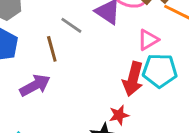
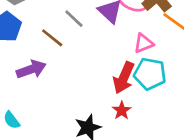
brown line: (52, 49) -> (52, 38), turned -45
red star: (119, 115) -> (122, 110), moved, turned -30

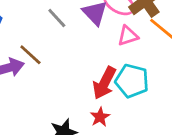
brown line: (52, 38) -> (30, 55), moved
pink triangle: (144, 43) -> (128, 36), moved

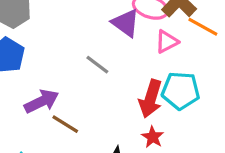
gray line: (57, 18) -> (97, 65), moved
brown line: (30, 55) -> (65, 124), moved

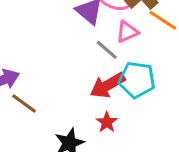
gray line: (97, 65) -> (107, 50), moved
red arrow: (151, 99) -> (108, 85), turned 39

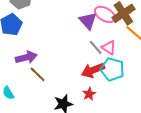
pink triangle: (127, 32) -> (109, 47), moved, turned 49

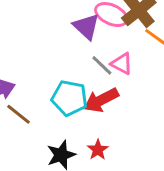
cyan pentagon: (112, 69) -> (69, 98), moved
red star: (89, 94) -> (98, 150), moved

